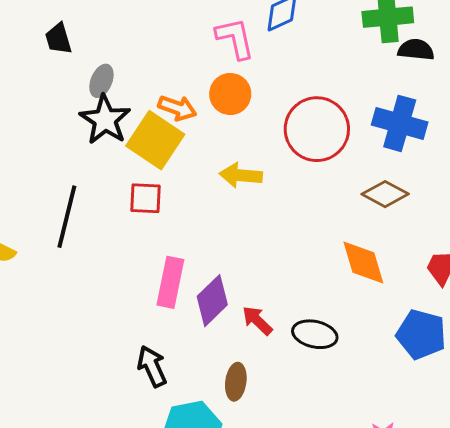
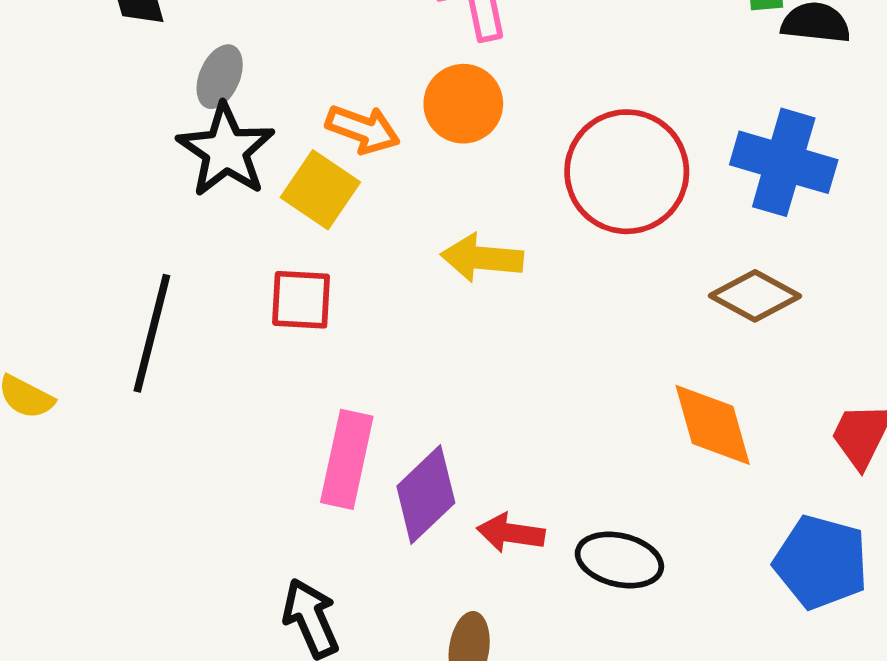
yellow square: (155, 140) -> (320, 190), size x0.7
red arrow: (257, 320) -> (511, 533), turned -36

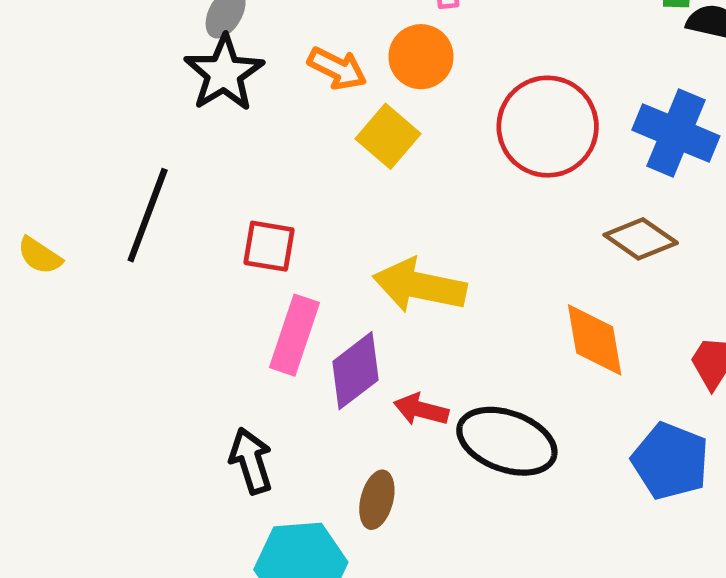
yellow square: (320, 190) -> (388, 136), moved
yellow arrow: (482, 258) -> (420, 286), moved, size x1.4
red square: (301, 300) -> (269, 246), moved
black ellipse: (619, 560) -> (507, 441), size x1.4

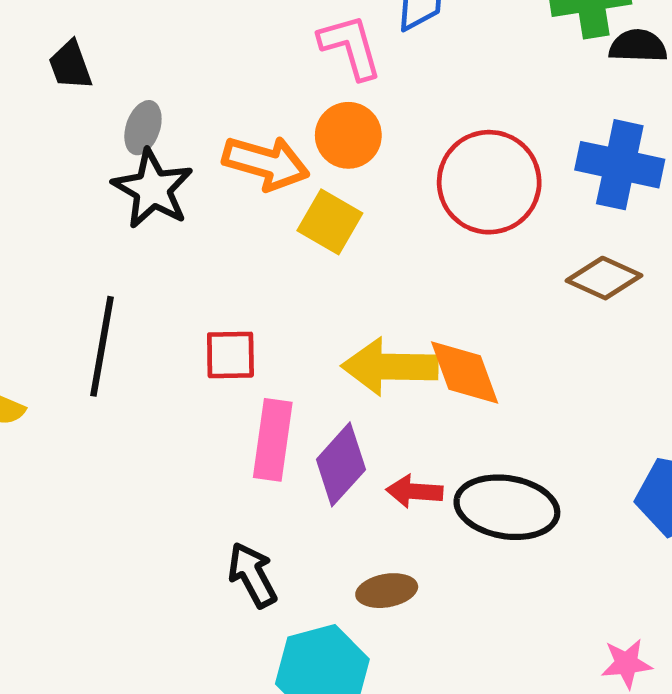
orange arrow: (337, 68) -> (266, 163), size x1.4
orange diamond: (595, 340) -> (465, 372), moved
brown ellipse: (377, 500) -> (387, 591), turned 76

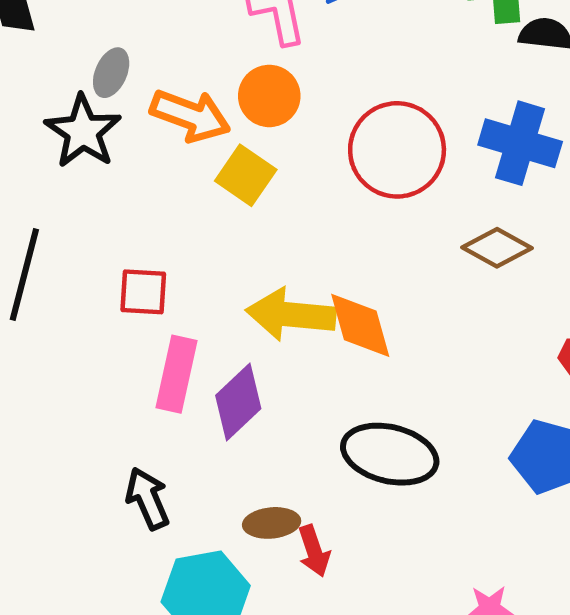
gray ellipse: (143, 128) -> (111, 73), moved
red arrow: (414, 491) -> (314, 551), moved, turned -117

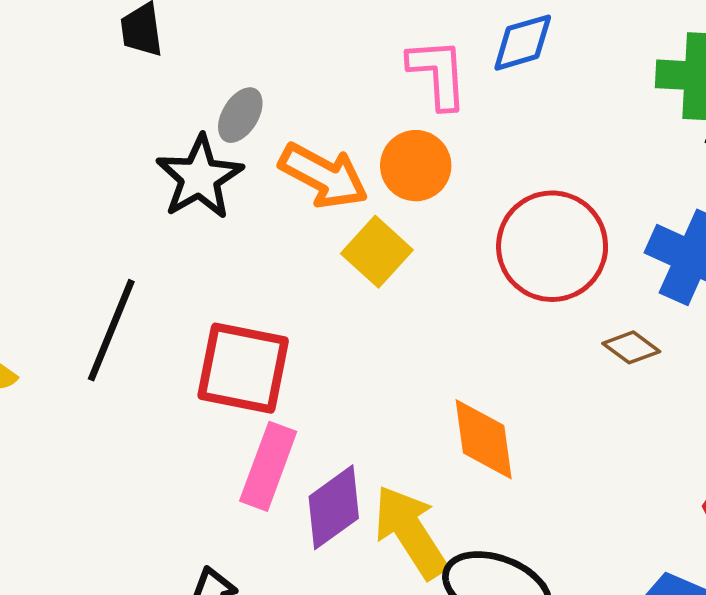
brown diamond: (497, 248) -> (631, 347), moved, size x0.7
red square: (143, 292) -> (243, 368), size x1.6
yellow arrow: (291, 315) -> (410, 532), moved, turned 44

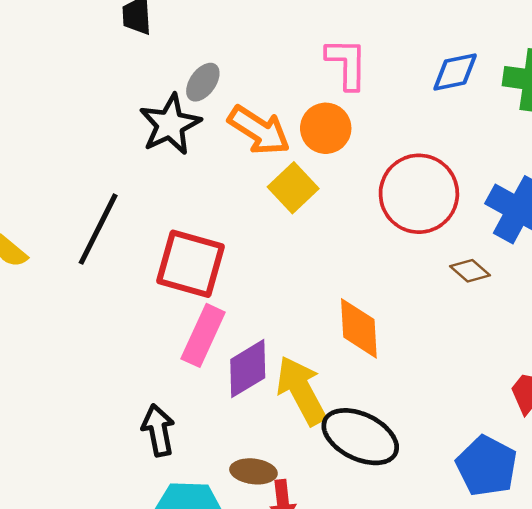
blue diamond: (523, 43) -> (455, 72), moved

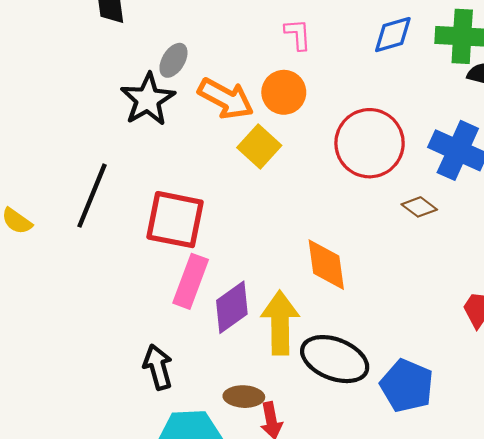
pink L-shape: (347, 63) -> (298, 34), size x0.7
yellow arrow: (301, 391) -> (280, 323), turned 32
blue pentagon: (487, 466) -> (407, 386), moved

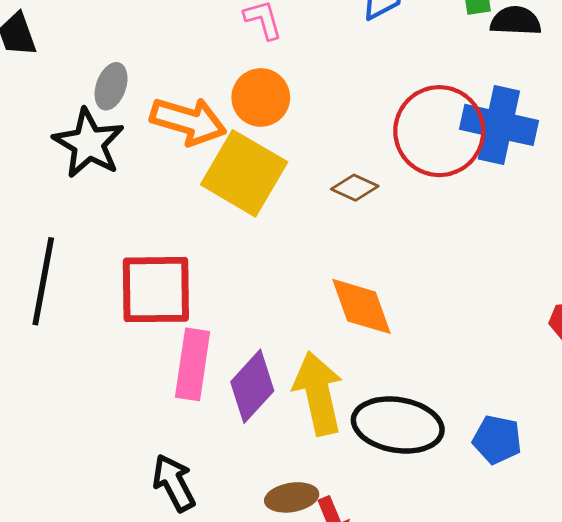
red circle: (370, 143) -> (439, 131), moved
yellow square: (259, 146) -> (244, 173), size x1.5
brown diamond: (419, 207) -> (355, 188), moved
blue pentagon: (407, 386) -> (497, 440), size x0.7

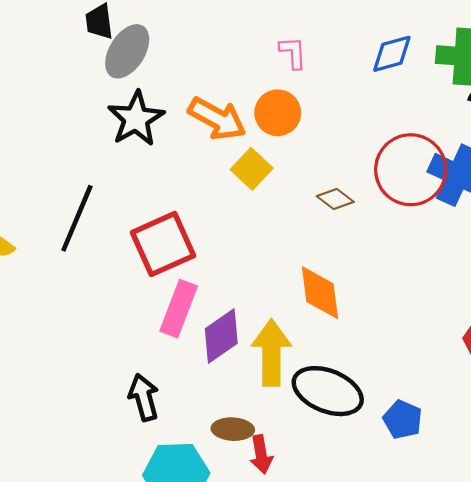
gray ellipse: (111, 86) -> (127, 51), moved, size x1.5
yellow square: (244, 173) -> (252, 169), size x0.6
red square: (156, 290) -> (163, 244), turned -36

